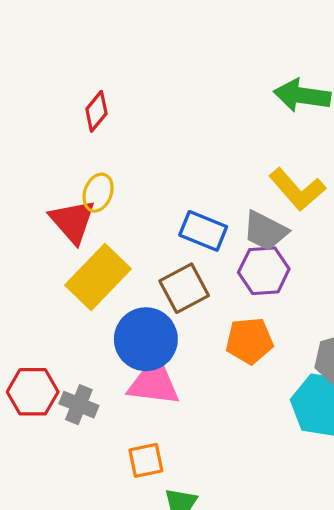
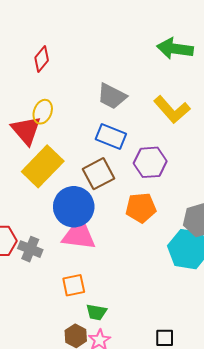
gray trapezoid: (265, 231) -> (112, 96), moved

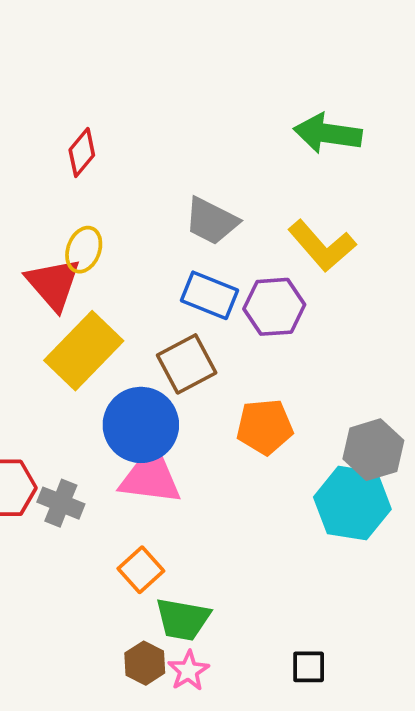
purple hexagon: (150, 162) -> (274, 307), moved
orange square: (74, 285) -> (141, 570), turned -30
green trapezoid: (96, 312) -> (183, 619), size x1.4

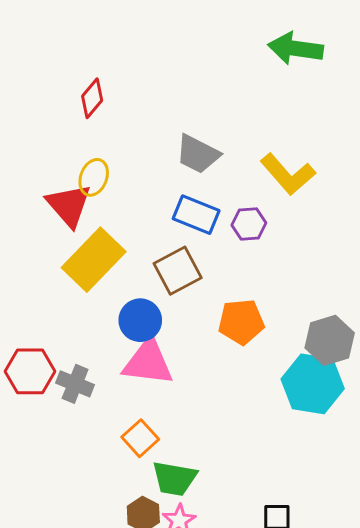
green arrow: (328, 133) -> (296, 48), moved
purple hexagon: (274, 307) -> (249, 224), size x0.7
blue circle: (141, 425) -> (140, 320), size x0.7

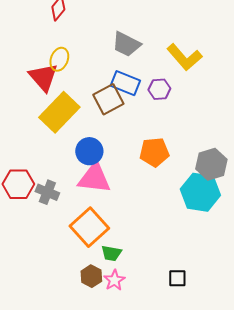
brown square: (178, 271) -> (108, 99), moved
orange square: (140, 438) -> (89, 227), size x1.6
green trapezoid: (174, 479) -> (111, 253), size x0.7

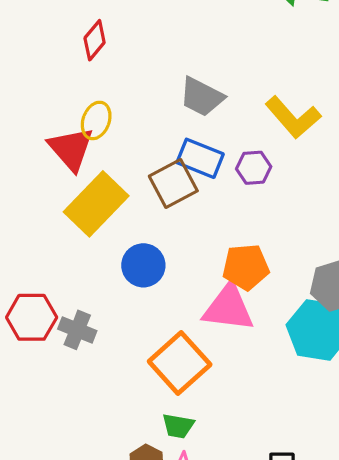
pink triangle: (94, 178) -> (228, 308), moved
orange square: (89, 227) -> (180, 363), moved

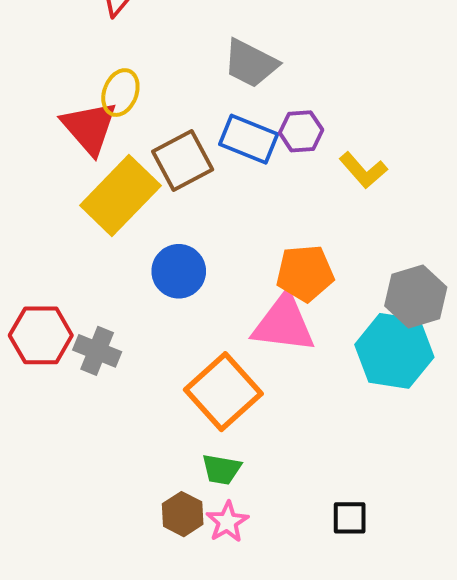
yellow L-shape: (293, 117) -> (363, 170), moved, size x0.7
purple hexagon: (254, 168) -> (301, 131), moved
brown square: (173, 183) -> (183, 161), moved

